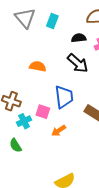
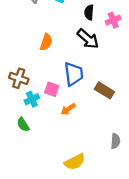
black semicircle: (79, 38) -> (89, 12), turned -80
orange semicircle: (38, 66) -> (46, 42), turned 98

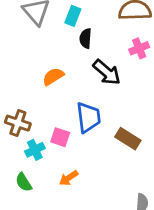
black semicircle: (89, 12) -> (86, 38), moved
orange semicircle: (46, 42) -> (53, 77), turned -140
orange arrow: (68, 109) -> (69, 178), moved

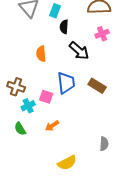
orange semicircle: (53, 77) -> (41, 54), turned -63
brown rectangle: (128, 139) -> (97, 86), moved

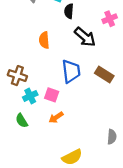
pink square: (46, 97) -> (52, 95), moved

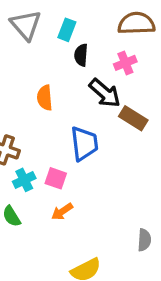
pink cross: (110, 19) -> (125, 63), moved
brown rectangle: (104, 75) -> (133, 118), moved

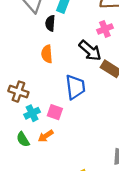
black semicircle: (81, 55) -> (50, 23), moved
orange arrow: (62, 212) -> (46, 136), moved

